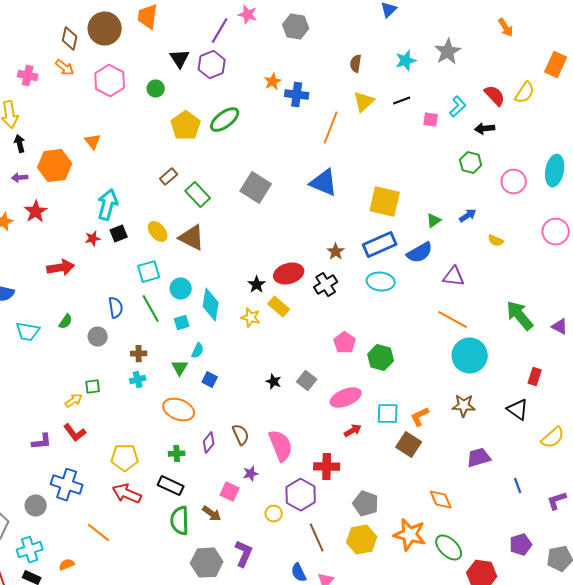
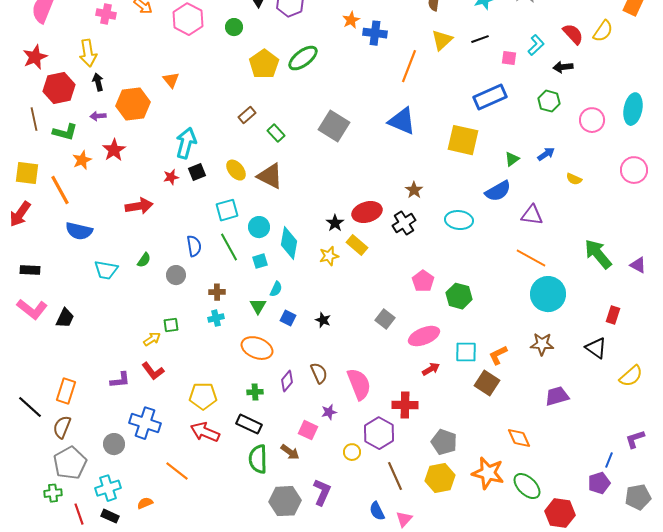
green rectangle: (198, 195) -> (276, 133), size x0.7
blue rectangle: (380, 245) -> (490, 97), moved
yellow star: (251, 318) -> (329, 256), turned -30
black star: (274, 382) -> (323, 320), moved
blue line: (518, 486) -> (609, 460), moved, turned 42

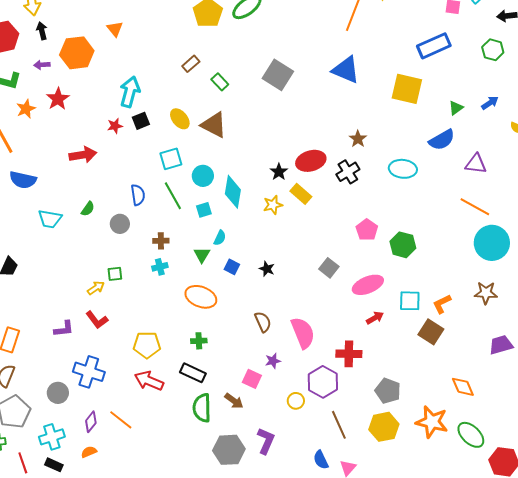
purple diamond: (287, 381) -> (91, 422), moved

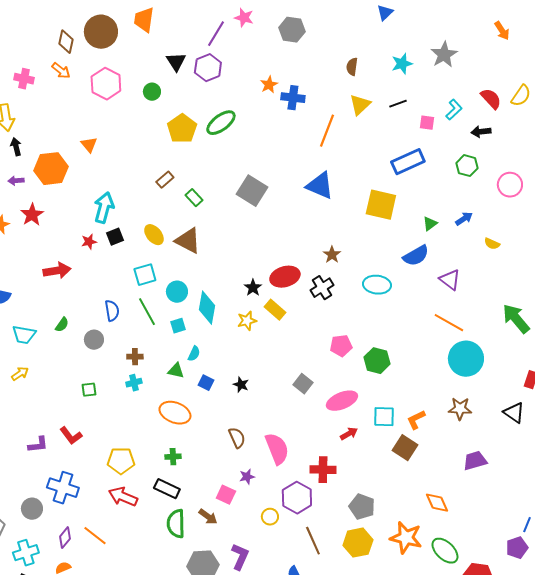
purple triangle: (476, 164) -> (450, 280), turned 30
pink pentagon: (367, 230) -> (341, 346), turned 30
green triangle: (202, 255) -> (176, 371), turned -48
yellow arrow: (96, 288) -> (20, 374), moved

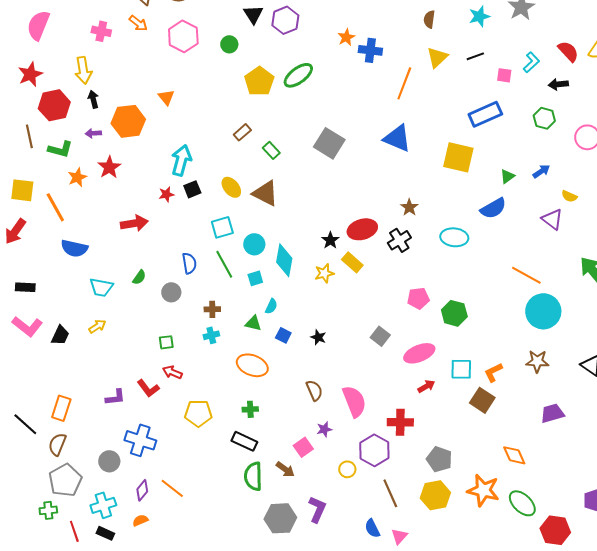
purple triangle: (450, 280) -> (552, 219), moved
pink square: (226, 495) -> (303, 447), turned 30
red arrow: (123, 497) -> (172, 372), moved, size x0.7

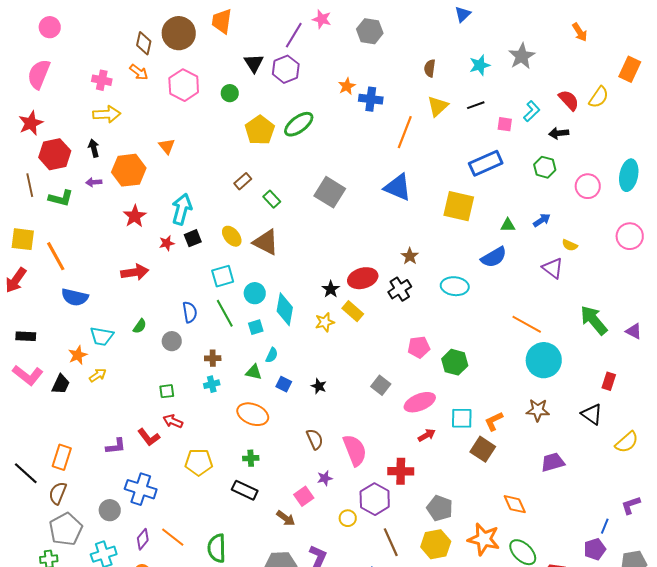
yellow arrow: (83, 70) -> (107, 114), moved, turned -84
red star: (109, 167) -> (135, 216), moved
green triangle: (507, 176) -> (508, 225), turned 35
orange star: (77, 177) -> (78, 355), moved
green semicircle: (253, 476) -> (217, 548), moved

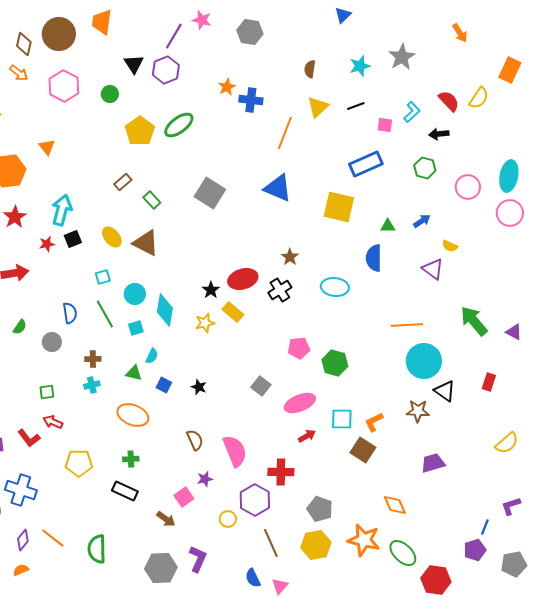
pink circle: (630, 236) -> (510, 213), moved
blue semicircle: (494, 257) -> (374, 258), turned 120
cyan square: (223, 276) -> (103, 277), size x0.7
orange line: (527, 324) -> (407, 325), turned -32
black triangle: (592, 414) -> (445, 391), moved

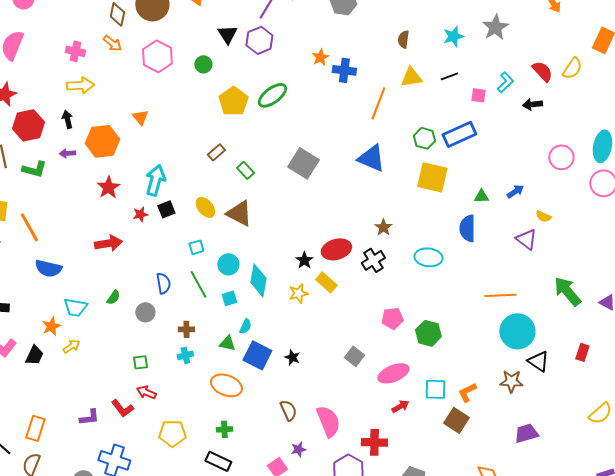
yellow triangle: (318, 107) -> (411, 77), turned 35
green hexagon: (425, 168) -> (424, 138), moved
blue square: (164, 385) -> (257, 355), size x1.8

